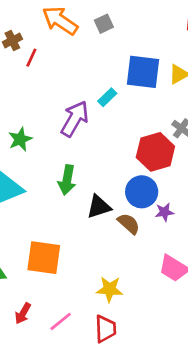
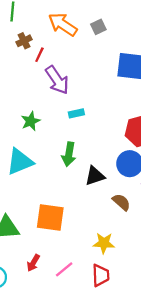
cyan rectangle: (107, 97) -> (76, 113), moved, turned 32
purple arrow: (75, 119) -> (57, 80), moved, turned 116
brown semicircle: (129, 224) -> (121, 202), moved

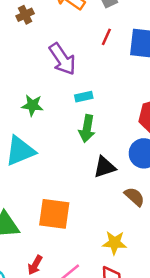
red line: (39, 55) -> (106, 37), moved
green star: (31, 121) -> (32, 105), turned 30
green arrow: (69, 154) -> (87, 129), moved

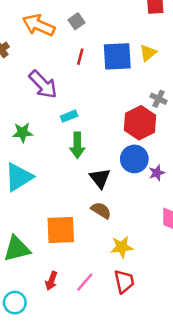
black triangle: (105, 167) -> (100, 178), turned -40
brown semicircle: (134, 197) -> (101, 210), moved

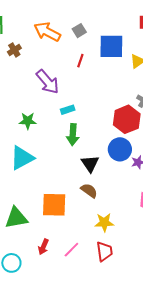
blue square: (117, 56) -> (111, 46), moved

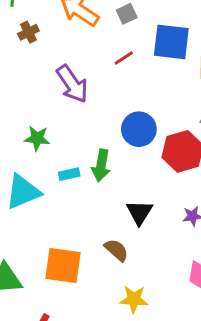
red line: (80, 61) -> (124, 58), turned 32
cyan rectangle: (68, 110) -> (69, 174), moved
blue circle: (120, 149) -> (139, 129), moved
black triangle: (90, 164) -> (139, 212), moved

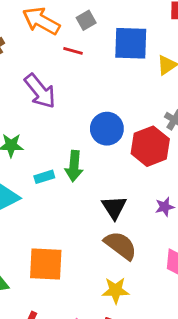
red line: (124, 58) -> (73, 51), moved, turned 54
brown semicircle: (116, 250) -> (121, 245), moved, size x1.4

